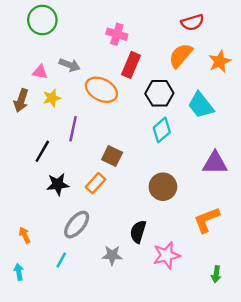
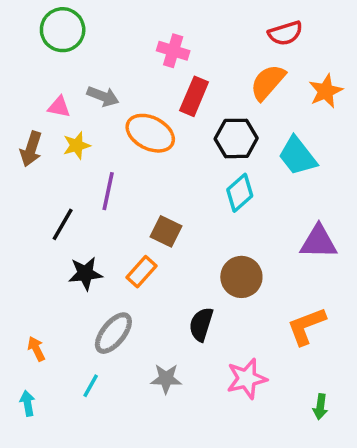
black semicircle: (138, 232) -> (201, 324), moved

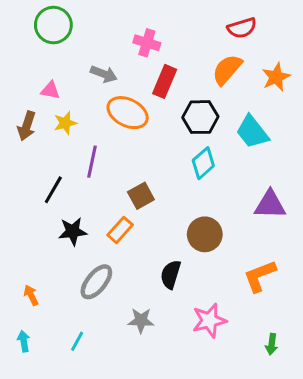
gray arrow: (103, 96) -> (104, 74), moved
brown square: (166, 231) -> (141, 196), turned 35
cyan line: (91, 386) -> (77, 341), moved

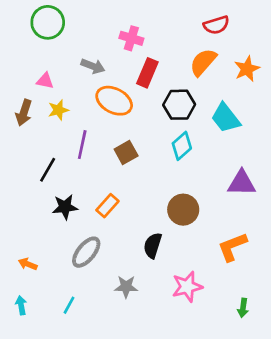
brown square: (141, 196) -> (126, 153), moved
orange arrow: (31, 295) -> (28, 264), turned -42

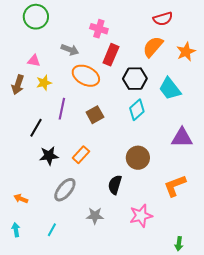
green arrow: (243, 308) -> (179, 244), moved

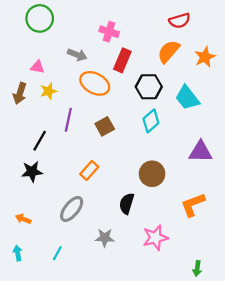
black star: (49, 156) -> (32, 172), moved

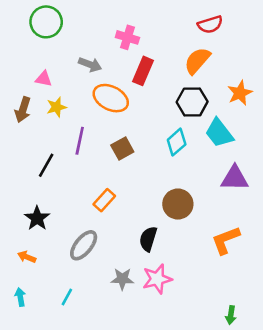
orange star: (205, 57) -> (240, 93), moved
black hexagon: (149, 87) -> (192, 102), moved
cyan trapezoid: (187, 98) -> (219, 133), moved
black star: (32, 172) -> (37, 218), moved, turned -30
pink star: (155, 238) -> (157, 279), moved

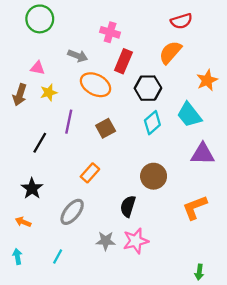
black hexagon: (192, 102) -> (148, 88), moved

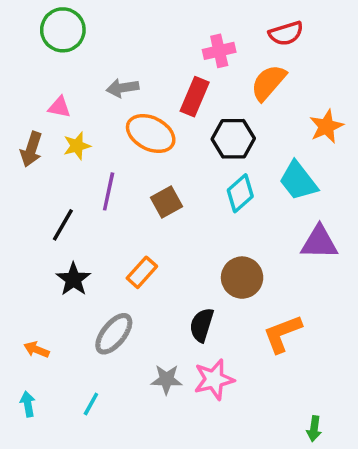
pink cross: (110, 32) -> (219, 51), moved, turned -30
gray arrow: (78, 56) -> (123, 88), turned 150
black star: (32, 188) -> (73, 279), moved
orange L-shape: (195, 207) -> (282, 334), moved

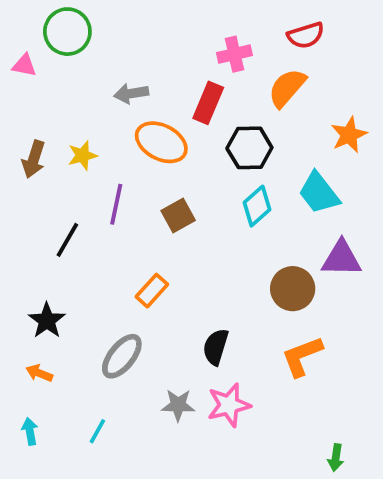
pink triangle: (59, 107) -> (24, 65), moved
brown circle: (242, 278) -> (293, 289), moved
black star: (73, 279) -> (47, 321), moved

